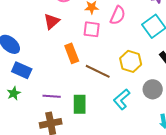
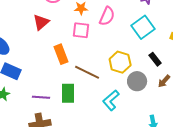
gray circle: (153, 89) -> (137, 81), moved
green rectangle: (80, 104) -> (68, 93), moved

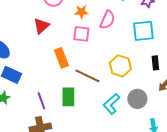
cyan square: (143, 27) -> (143, 31), turned 30
black rectangle: (155, 59) -> (155, 63), turned 32
gray circle: (137, 81) -> (137, 99), moved
purple line: (41, 97) -> (41, 101), turned 66

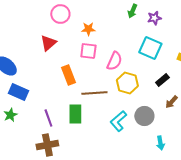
pink semicircle: (107, 20) -> (114, 61), moved
cyan square: (143, 31) -> (150, 48), turned 30
black rectangle: (155, 63) -> (162, 80), turned 56
brown line: (87, 76) -> (94, 93), turned -30

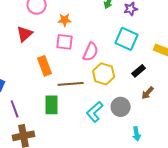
purple line: (48, 118) -> (15, 109), moved

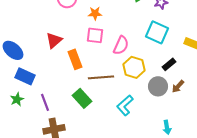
red triangle: (25, 34) -> (54, 40), moved
green rectangle: (52, 105) -> (82, 98), turned -42
gray circle: (121, 107) -> (158, 86), moved

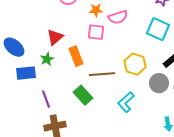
pink semicircle: (121, 45) -> (118, 17), moved, turned 48
blue rectangle: (25, 76) -> (26, 73), turned -30
green star: (17, 99) -> (47, 59), moved

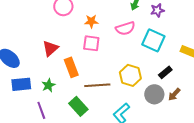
pink semicircle: (118, 17) -> (125, 28), moved
green star: (47, 59) -> (48, 85), moved

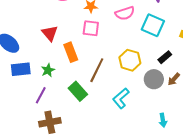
red triangle: (50, 48) -> (50, 33), turned -30
brown line: (97, 85) -> (97, 70), turned -60
purple line: (41, 110) -> (41, 95), turned 48

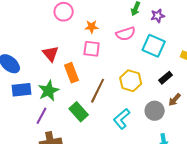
green star: (48, 70) -> (49, 91), size x1.5
gray circle: (154, 79) -> (155, 111), moved

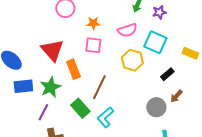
red triangle: (51, 54) -> (52, 50), size x1.4
yellow hexagon: (131, 81) -> (132, 60), moved
cyan L-shape: (122, 119) -> (105, 117), moved

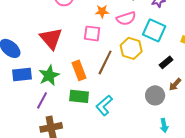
orange star: (93, 23) -> (102, 11), moved
orange rectangle: (73, 69) -> (79, 70), moved
brown line: (99, 87) -> (105, 62), moved
green rectangle: (80, 108) -> (79, 96), turned -42

